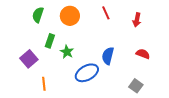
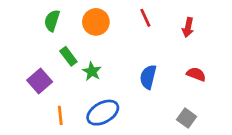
green rectangle: (50, 41) -> (68, 56), turned -56
blue ellipse: (87, 73) -> (103, 113), moved

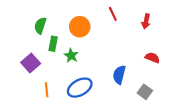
green semicircle: (52, 21) -> (40, 26), moved
orange circle: (96, 22) -> (80, 27), moved
green rectangle: (68, 56) -> (53, 44), turned 48
blue semicircle: (148, 77) -> (119, 75), moved

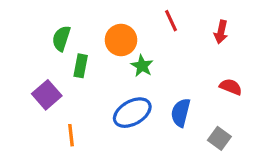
green star: (71, 56) -> (142, 66), moved
blue ellipse: (80, 88) -> (132, 113), moved

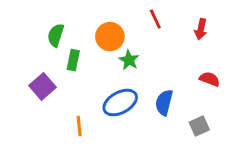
orange line: (71, 135) -> (79, 126), moved
gray square: (219, 138) -> (199, 126), turned 30

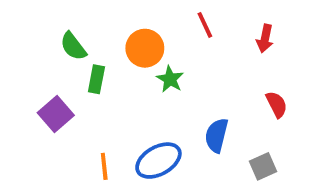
green semicircle: (56, 35) -> (73, 46), turned -55
red semicircle: (210, 79) -> (277, 104), turned 42
blue ellipse: (120, 103) -> (158, 161), moved

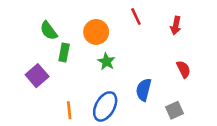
green star: (170, 79) -> (106, 61), moved
blue ellipse: (158, 161) -> (105, 106), turned -32

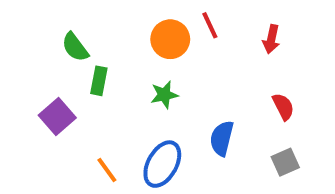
orange circle: (96, 32) -> (170, 39), moved
green star: (106, 61) -> (164, 95), turned 30
orange line: (69, 110) -> (107, 170), turned -30
gray square: (174, 110) -> (285, 162), moved

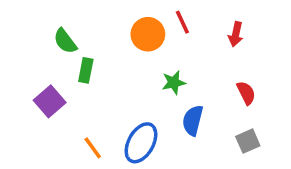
green star: (164, 95) -> (174, 82), moved

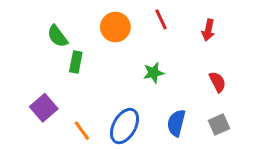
orange circle: (148, 34) -> (115, 27), moved
purple square: (50, 101) -> (44, 108), moved
blue semicircle: (193, 120) -> (176, 123), moved

